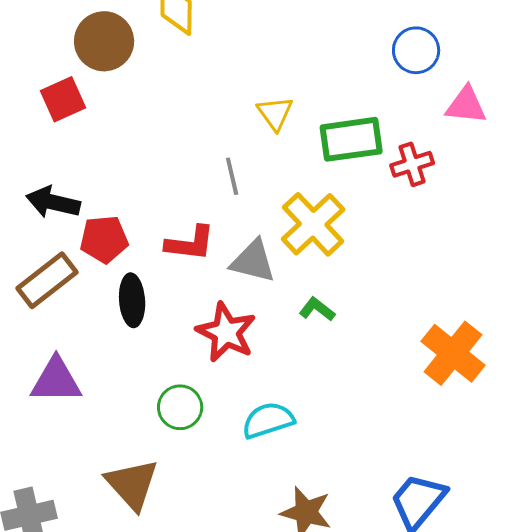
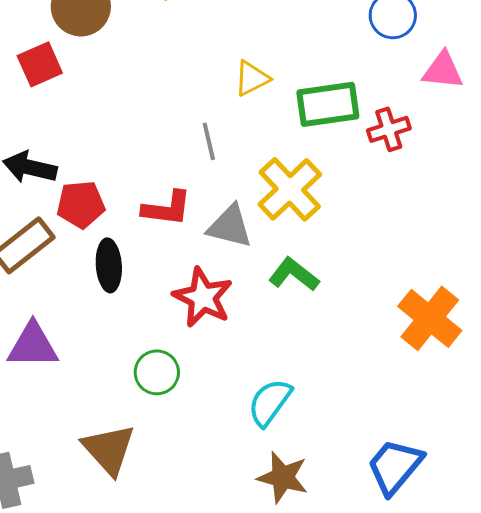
yellow triangle: (275, 113) -> (252, 78), turned 39
green L-shape: (317, 309) -> (294, 274), size x1.4
cyan semicircle: (268, 420) -> (270, 402), moved, turned -36

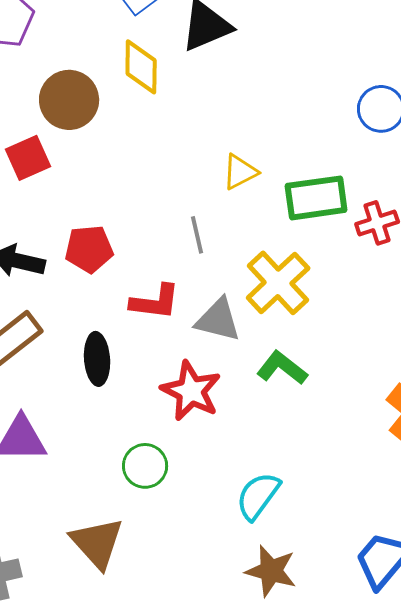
red pentagon: (81, 204) -> (89, 249), moved

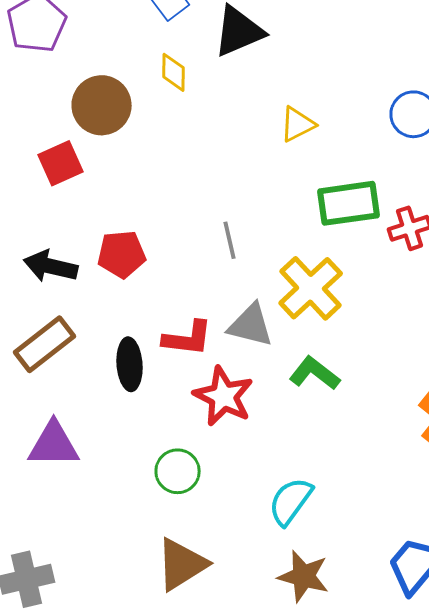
yellow diamond: (141, 67) -> (174, 72), size x0.7
yellow triangle: (240, 172) -> (298, 124), moved
red L-shape: (155, 302) -> (188, 338), moved
brown triangle: (97, 543) -> (182, 564), moved, turned 40

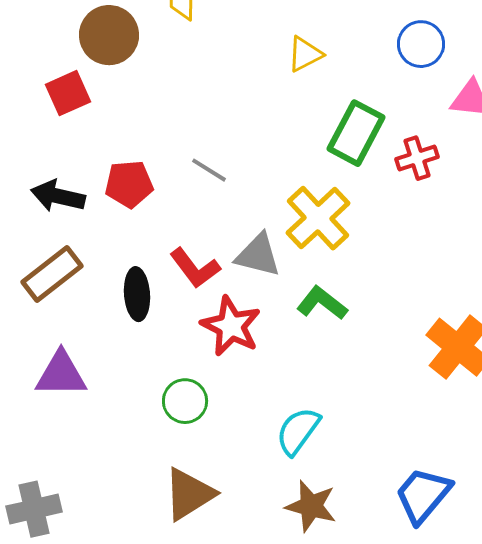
green rectangle: (349, 203) -> (356, 133), turned -54
gray line: (230, 240) -> (209, 170), moved, turned -45
red L-shape: (188, 338) -> (195, 268), turned 46

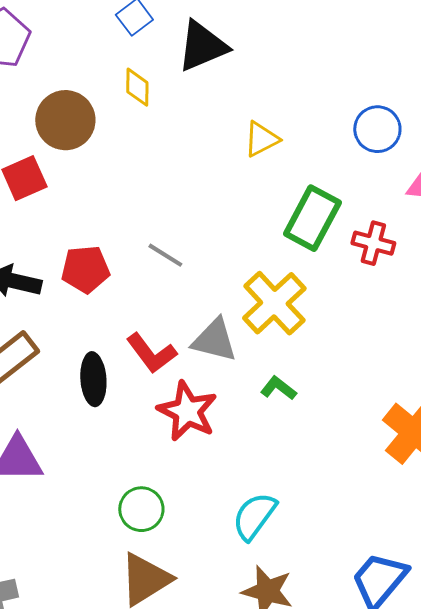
red cross: (417, 158) -> (373, 243), turned 33
green L-shape: (322, 303) -> (278, 388), size x0.7
green circle: (185, 401) -> (141, 509), moved

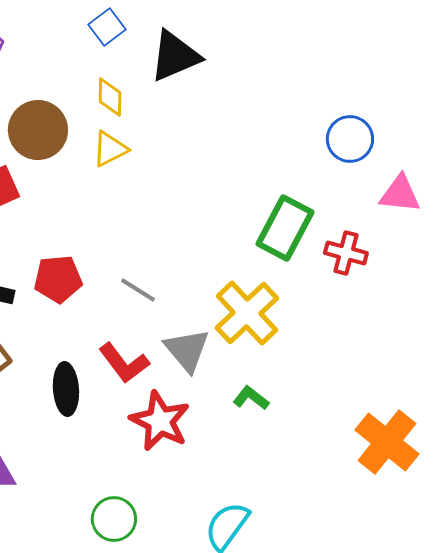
yellow triangle: (261, 139) -> (110, 149), moved
gray line: (165, 255) -> (138, 290), moved
gray triangle: (214, 340) -> (187, 350), turned 36

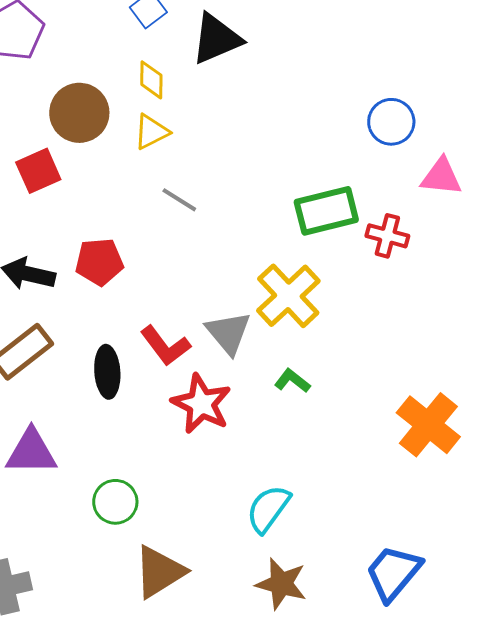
green rectangle: (285, 228) -> (326, 211), turned 48
gray line: (138, 290) -> (179, 200), moved
green circle: (114, 519) -> (115, 502), moved

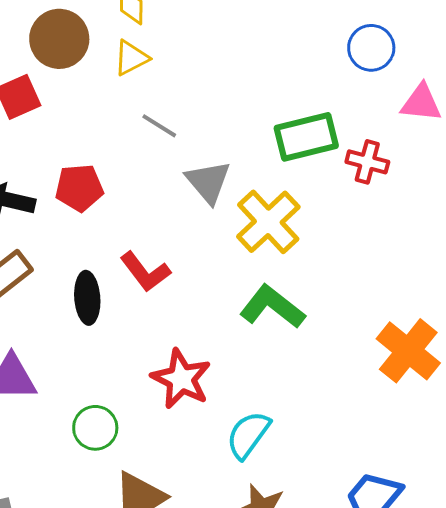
gray triangle: (228, 333) -> (208, 182), moved
green L-shape: (292, 381) -> (272, 307), size x1.8
red star: (201, 404) -> (181, 379), moved

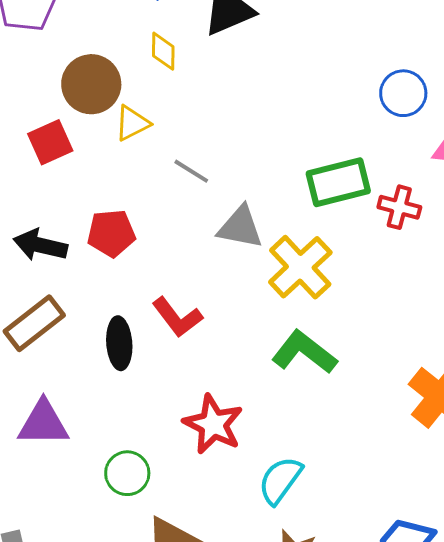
yellow triangle: (131, 58) -> (132, 123), moved
gray triangle: (208, 182) -> (240, 227), turned -39

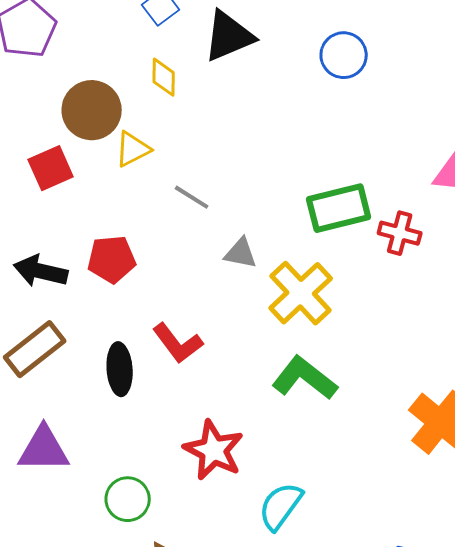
blue circle: (403, 93) -> (344, 55), moved
gray triangle: (240, 227) -> (241, 253), size x0.7

